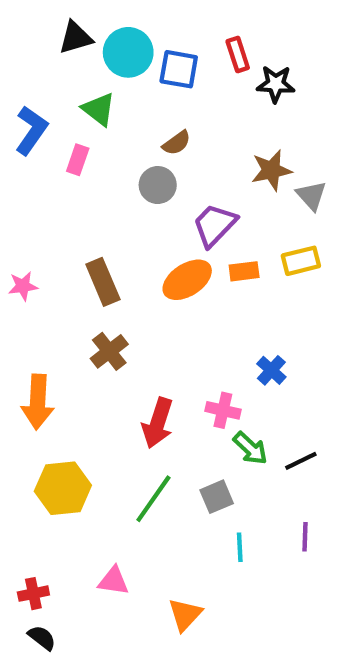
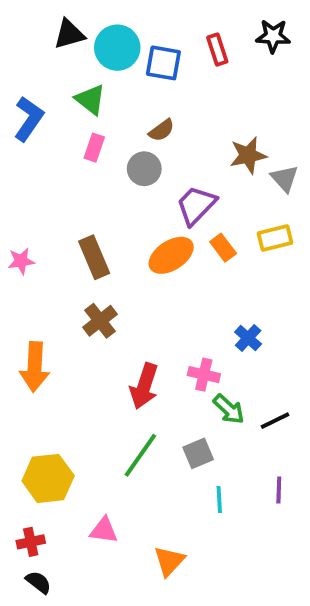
black star: (276, 84) -> (273, 36), moved
pink rectangle: (78, 160) -> (94, 148), moved
orange rectangle: (244, 271) -> (223, 248), turned 60
yellow hexagon: (63, 488) -> (48, 478), moved

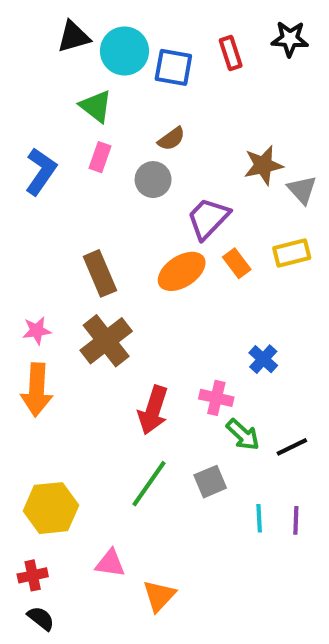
blue L-shape: (29, 119) -> (41, 171), moved
pink star: (21, 261) -> (37, 331), moved
brown cross: (100, 321) -> (106, 341), size x1.4
cyan line: (219, 500) -> (259, 518), moved
orange triangle: (169, 561) -> (159, 596), moved

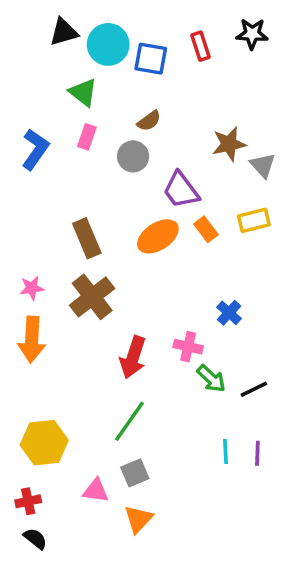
purple trapezoid: (208, 218) -> (181, 190), turned -81
gray square: (210, 482) -> (135, 473), moved

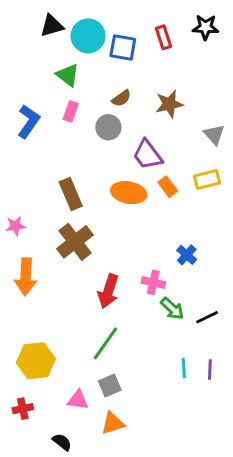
brown star: (229, 144) -> (169, 104), moved
orange ellipse: (158, 236) -> (129, 193), turned 44
pink star: (32, 288) -> (16, 226), moved
orange triangle: (138, 519) -> (113, 423), turned 30
black semicircle: (35, 539) -> (62, 442), moved

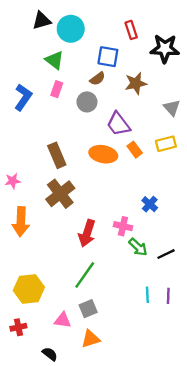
black star: (206, 27) -> (165, 49), moved, size x1.4
blue square: (123, 47) -> (108, 57), moved

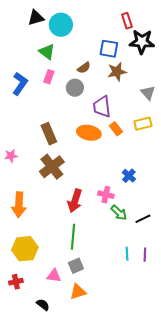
red rectangle: (131, 30) -> (127, 21), moved
blue square: (108, 57) -> (109, 49), moved
purple trapezoid: (118, 124) -> (102, 107), turned 30
orange arrow: (21, 222) -> (19, 205), moved
green line: (85, 275) -> (73, 237), turned -30

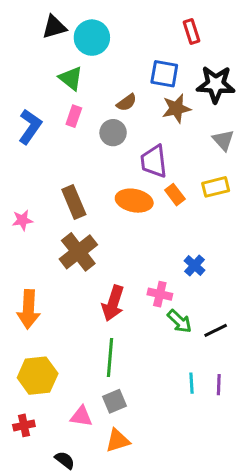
black star: (142, 42) -> (216, 84), moved
pink star: (11, 156) -> (22, 220), moved

